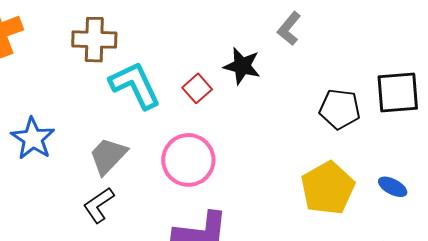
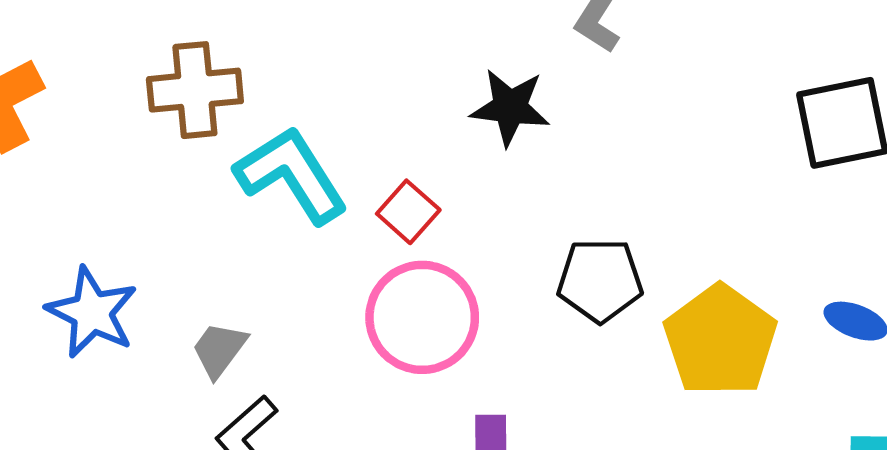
red square: (197, 88) -> (408, 212), moved
black pentagon: (340, 109) -> (600, 280), moved
gray trapezoid: (108, 156) -> (219, 350), moved, size x0.7

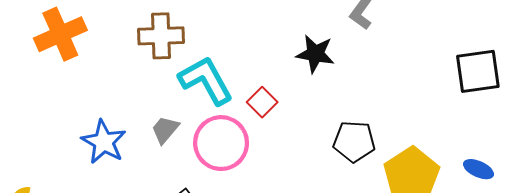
pink circle: (422, 317) -> (221, 143), moved
gray trapezoid: (219, 350) -> (165, 130), moved

